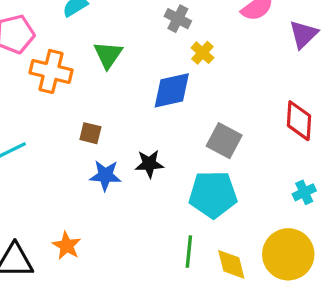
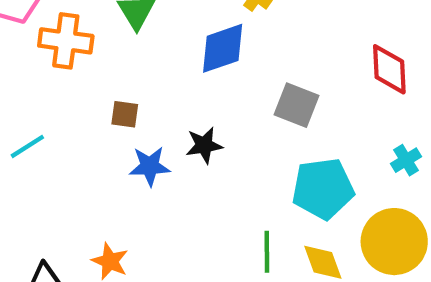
cyan pentagon: (213, 194) -> (323, 189), moved

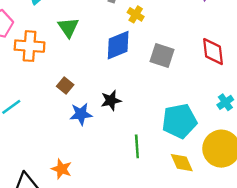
gray square: (296, 105) -> (162, 56), moved
brown square: (125, 114) -> (65, 86), turned 35
green line: (267, 252) -> (137, 146), moved

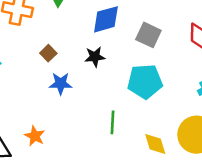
black star: (111, 100) -> (95, 57), moved
cyan pentagon: (179, 121) -> (145, 81), moved

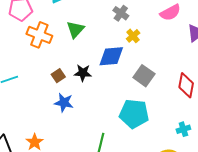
black star: (95, 57) -> (83, 73), moved

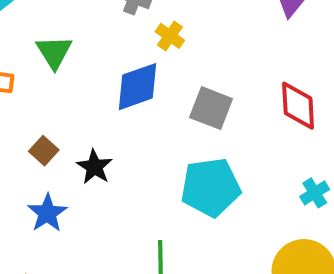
black star: (83, 73) -> (94, 167), moved, turned -30
blue star: (64, 103) -> (47, 213), moved, turned -30

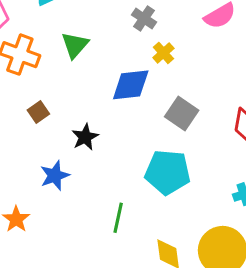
brown square: (44, 151) -> (38, 112), moved
blue star: (47, 213) -> (55, 176), moved

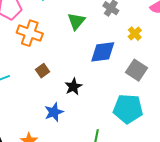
green triangle: (75, 45) -> (76, 21), moved
yellow cross: (163, 53) -> (135, 34), moved

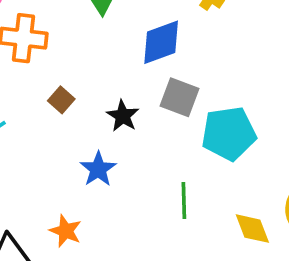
gray square: (137, 70) -> (180, 97), moved

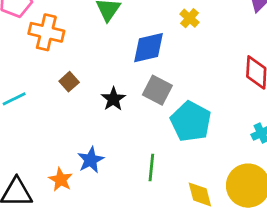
cyan pentagon: (229, 133) -> (191, 121), turned 30
blue star: (98, 169) -> (91, 160), moved

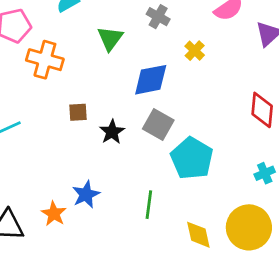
brown square: (69, 82) -> (78, 112), moved, turned 36

